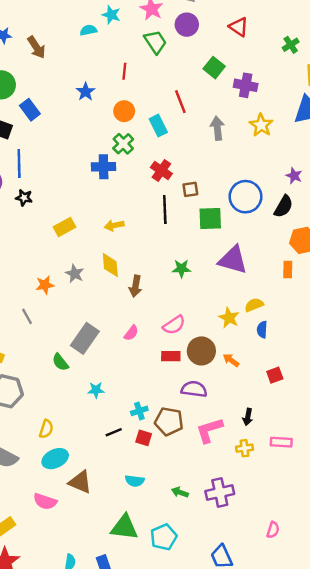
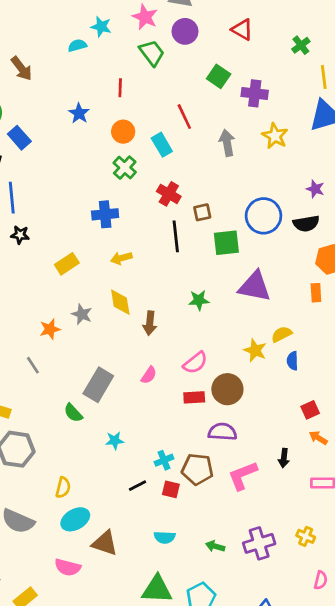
blue cross: (104, 167) -> (105, 214), moved
black semicircle: (284, 206) -> (306, 224), turned 55
orange arrow: (231, 360) -> (318, 438), moved
yellow cross: (245, 448) -> (306, 536), moved, turned 35

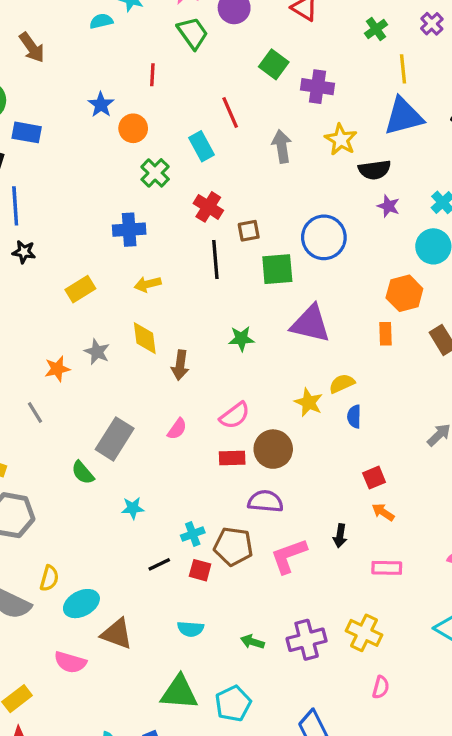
orange circle: (123, 132) -> (133, 128), moved
blue rectangle: (19, 138) -> (27, 132), turned -40
black semicircle: (306, 224) -> (375, 170), moved
yellow semicircle: (63, 487) -> (49, 578), moved
yellow cross: (306, 536) -> (364, 633), size x1.5

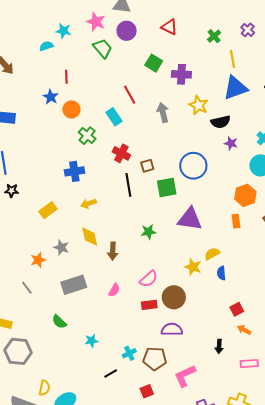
red line: (152, 75) -> (66, 77), moved
gray rectangle: (115, 439) -> (74, 285), moved, turned 45
pink L-shape: (289, 556) -> (185, 376), moved
red square: (200, 570) -> (147, 391), moved, turned -32

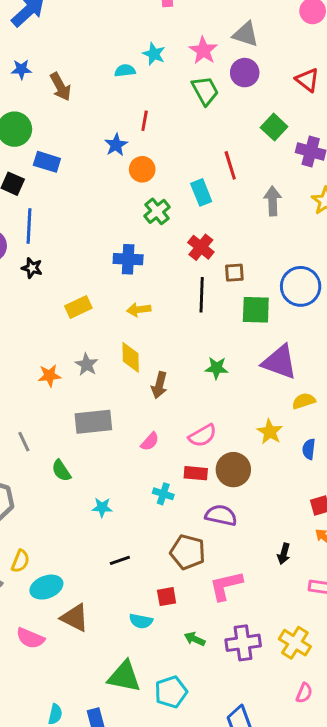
yellow semicircle: (212, 254) -> (304, 401), moved
gray line: (27, 288) -> (24, 442), moved
cyan cross: (129, 353) -> (163, 494), moved, turned 32

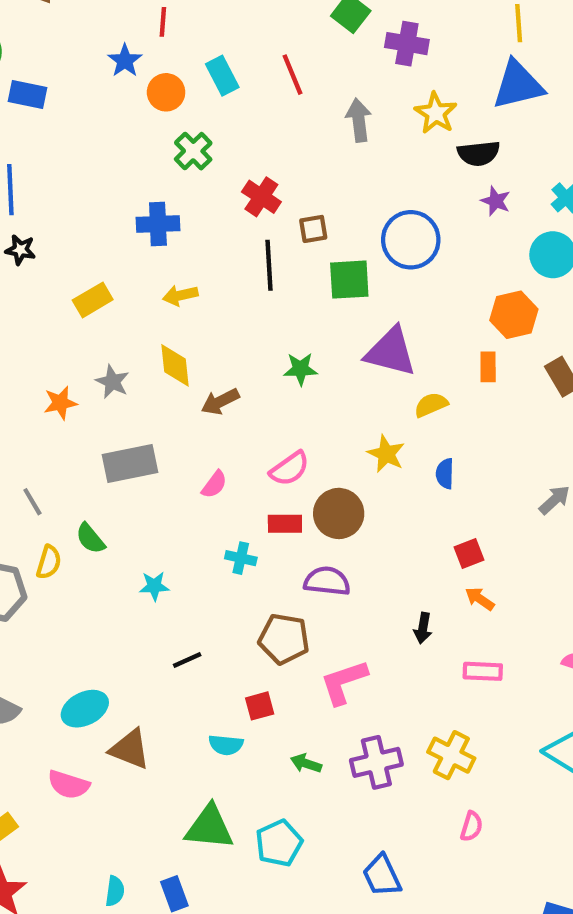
cyan rectangle: (201, 192) -> (222, 76), moved
brown arrow: (159, 385) -> (220, 402), turned 55
yellow semicircle: (20, 561) -> (49, 562), moved

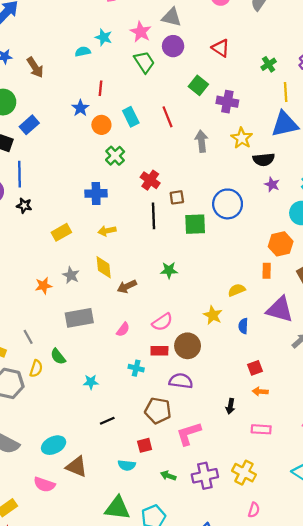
blue rectangle: (27, 95) -> (29, 125), turned -54
purple triangle: (391, 352) -> (280, 309), moved
orange arrow: (480, 599) -> (260, 391), turned -32

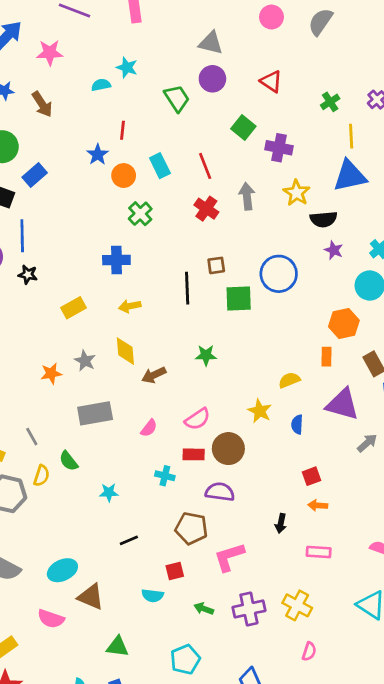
pink star: (141, 32) -> (50, 53), moved, turned -30
red cross: (150, 180) -> (206, 209), moved
green triangle: (117, 508) -> (118, 647), moved, size x0.7

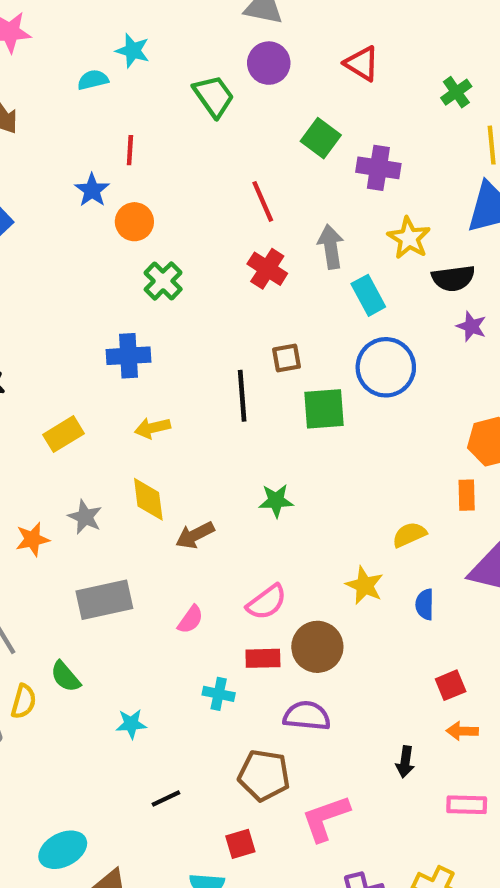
cyan rectangle: (160, 166) -> (368, 295), moved

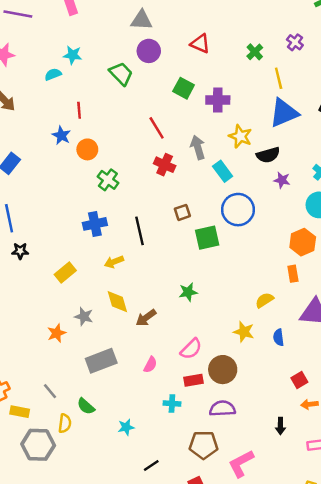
black line: (242, 396) -> (139, 231), moved

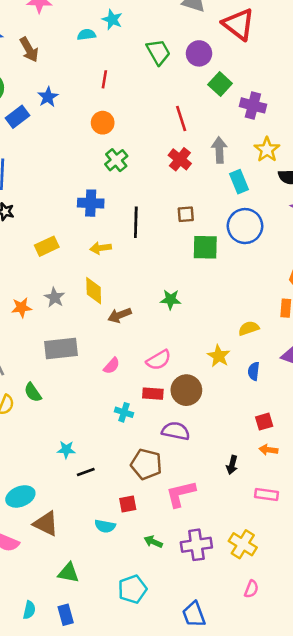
red triangle: (200, 44) -> (239, 24), moved, size x1.5
purple circle: (149, 51) -> (199, 53), moved
blue star: (61, 135) -> (48, 97), moved
cyan star: (126, 427) -> (66, 450), moved

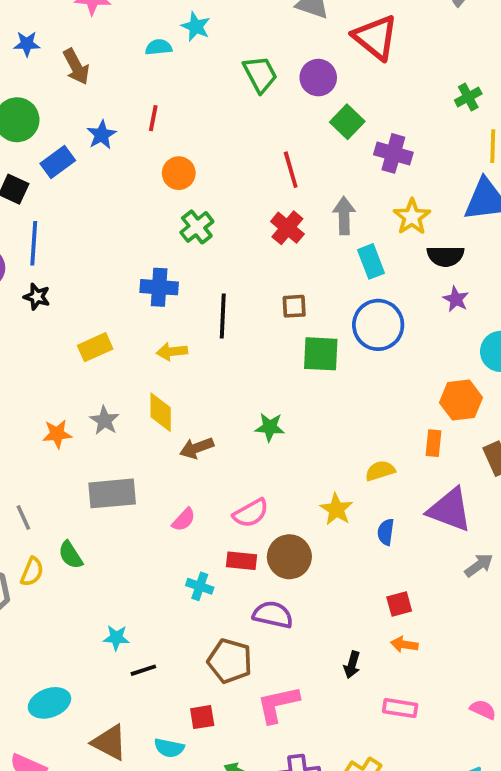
red line: (104, 79) -> (153, 118), moved
brown triangle: (46, 524) -> (109, 742), moved

